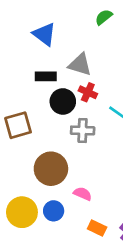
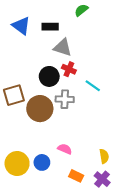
blue triangle: (44, 34) -> (21, 26), moved
black rectangle: (46, 76) -> (50, 27), moved
brown circle: (51, 169) -> (40, 109), moved

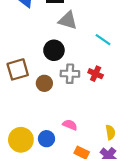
red cross: (69, 69) -> (96, 74), moved
cyan line: (93, 86) -> (103, 40), moved
brown circle: (40, 109) -> (44, 83), size x0.6

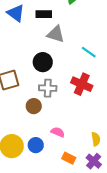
gray cross: (70, 74) -> (48, 88), moved
red cross: (96, 74) -> (82, 84), size x1.5
brown circle: (44, 83) -> (34, 106), moved

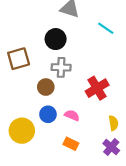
red cross: (82, 84) -> (97, 88), moved, turned 35
blue circle: (36, 145) -> (48, 114), moved
orange rectangle: (69, 158) -> (71, 144), moved

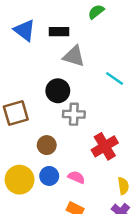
gray cross: (61, 67) -> (74, 114), moved
yellow circle: (22, 131) -> (20, 180), moved

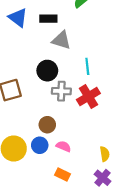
cyan line: (115, 78) -> (87, 66), moved, turned 49
brown circle: (47, 145) -> (47, 125), moved
red cross: (105, 146) -> (88, 97), moved

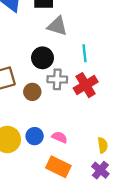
brown circle: (47, 125) -> (32, 92), moved
orange rectangle: (62, 174) -> (58, 167), size x1.5

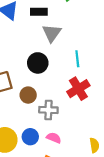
gray triangle: (57, 26) -> (52, 33), turned 48
gray cross: (57, 79) -> (48, 110), moved

